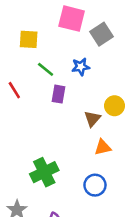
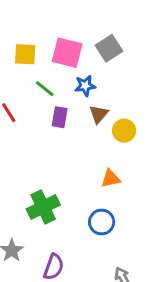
pink square: (72, 19) -> (67, 53), moved
brown triangle: (92, 119) -> (99, 114), moved

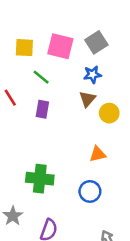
blue star: (85, 86) -> (92, 75), moved
purple rectangle: (60, 117) -> (42, 109), moved
green cross: (43, 207) -> (40, 179), turned 32

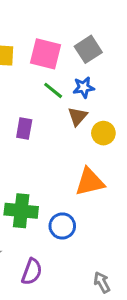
green line: (41, 77) -> (53, 90), moved
orange triangle: (98, 154) -> (90, 182), size x1.5
blue circle: (90, 191) -> (62, 226), moved

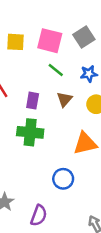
blue star: (84, 87) -> (89, 74), moved
brown triangle: (78, 116) -> (64, 99), moved
green cross: (21, 211) -> (30, 132), moved

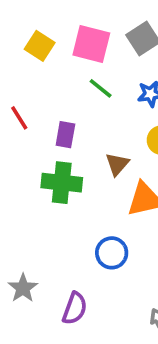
yellow square: (16, 42) -> (40, 46), turned 30
brown triangle: (64, 99) -> (117, 164), moved

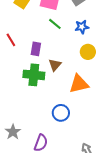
brown triangle: (117, 164) -> (55, 65), moved

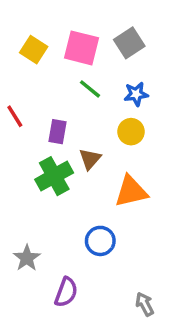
yellow circle: (88, 52) -> (131, 132), moved
green cross: (34, 75) -> (54, 176), turned -35
gray star: (13, 132) -> (27, 258), moved

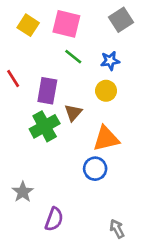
gray square: (129, 43) -> (121, 20), moved
purple rectangle: (58, 132) -> (47, 91), size x1.4
blue circle: (100, 241) -> (95, 169), moved

